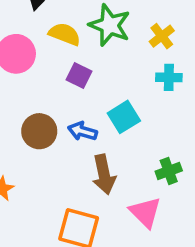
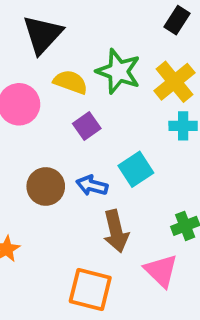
yellow cross: (162, 36) -> (174, 82), size x1.5
purple square: (79, 76) -> (87, 126), turned 30

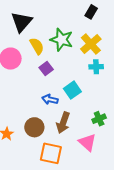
yellow semicircle: (70, 82) -> (37, 46), turned 42
brown circle: (46, 186) -> (34, 127), moved
brown arrow: (116, 231) -> (63, 123), turned 35

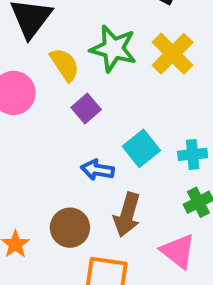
cyan cross: (96, 67) -> (193, 154), moved

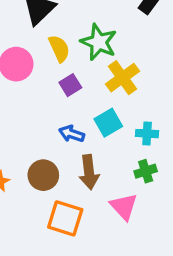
yellow cross: (173, 54) -> (122, 78), moved
brown arrow: (127, 215) -> (89, 172), turned -32

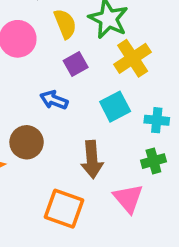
blue arrow: (72, 134) -> (54, 100), moved
brown circle: (43, 175) -> (27, 142), moved

